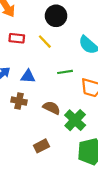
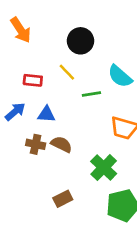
red rectangle: (17, 38) -> (33, 80), moved
green line: (65, 72) -> (91, 94), moved
brown semicircle: (52, 108) -> (61, 144), moved

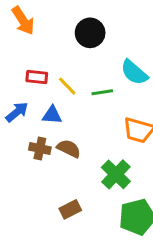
yellow line: (67, 72) -> (67, 86), moved

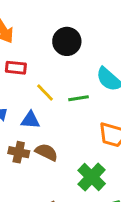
red rectangle: (37, 77) -> (16, 68), moved

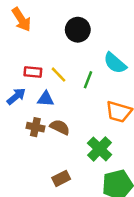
red rectangle: (16, 68) -> (33, 72), moved
green line: (79, 98) -> (88, 80), turned -60

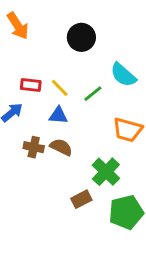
green line: (88, 80) -> (93, 94), turned 30
blue triangle: (46, 99) -> (58, 115), moved
brown rectangle: (61, 178) -> (81, 199), moved

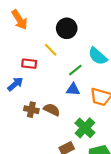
yellow line: (60, 88) -> (51, 50), moved
blue triangle: (58, 115) -> (73, 89), moved

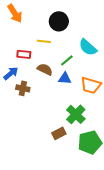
yellow line: (51, 50) -> (44, 41), turned -40
brown cross: (31, 110) -> (23, 88), moved
brown semicircle: (52, 110) -> (45, 69), moved

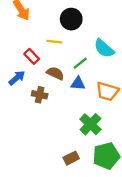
red rectangle: (24, 54) -> (32, 56), turned 40
brown cross: (23, 88) -> (40, 95), moved
brown rectangle: (59, 133) -> (71, 158), moved

